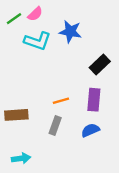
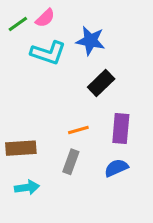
black rectangle: (100, 64) -> (101, 83), moved
cyan arrow: (21, 158) -> (27, 187), moved

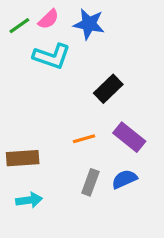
blue star: (90, 41) -> (89, 24), moved
purple rectangle: (121, 128) -> (129, 137), turned -56
gray rectangle: (71, 162) -> (90, 182), moved

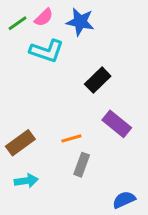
orange line: (84, 139) -> (71, 138), moved
brown rectangle: (23, 158) -> (20, 143), turned -32
blue semicircle: (124, 179) -> (124, 200), moved

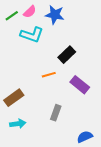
orange line: (71, 138) -> (49, 75), moved

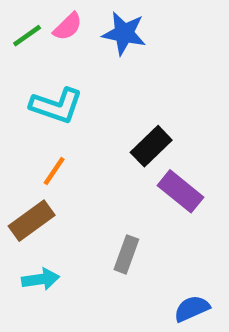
cyan L-shape: (32, 35) -> (56, 106), moved
black rectangle: (67, 55) -> (151, 146), moved
orange line: (49, 75) -> (54, 171), moved, turned -40

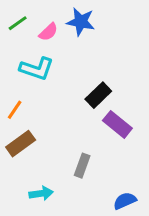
pink semicircle: (68, 27) -> (48, 32), moved
orange line: (54, 171) -> (15, 110), moved
cyan arrow: (41, 279) -> (41, 193), moved

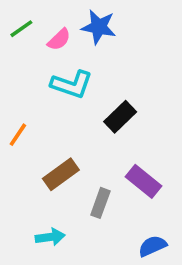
cyan L-shape: (37, 69) -> (72, 84), moved
purple rectangle: (117, 124) -> (144, 181), moved
brown rectangle: (21, 144) -> (61, 174), moved

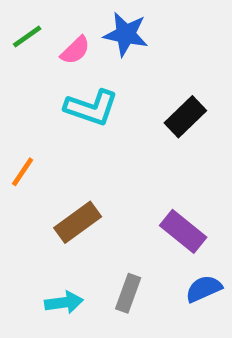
black rectangle: (120, 117) -> (185, 117), moved
gray rectangle: (100, 203) -> (128, 293), moved
blue semicircle: (153, 246) -> (204, 289), moved

